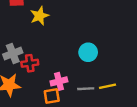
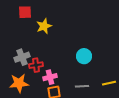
pink cross: (59, 81) -> (50, 77), moved
yellow line: (108, 86) -> (109, 83), moved

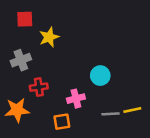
gray cross: (22, 57) -> (21, 60), moved
pink cross: (50, 77) -> (76, 99), moved
gray line: (82, 86) -> (111, 114), moved

